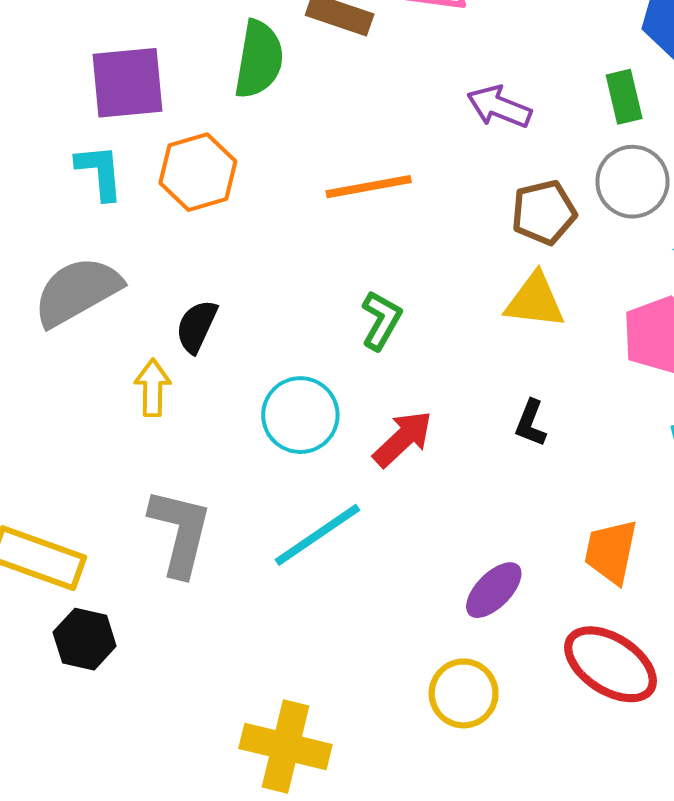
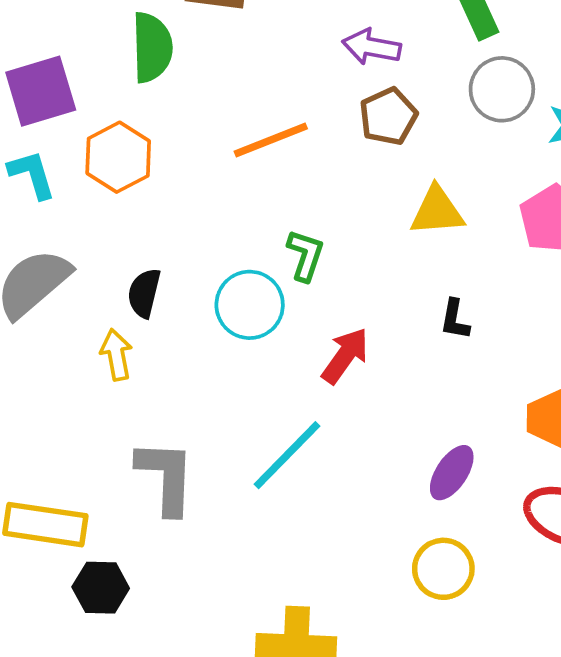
brown pentagon: (544, 212) -> (388, 116), moved
cyan circle: (300, 415) -> (250, 305), moved

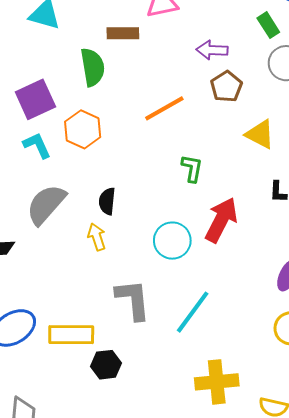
yellow triangle: (437, 211) -> (260, 134), turned 40
cyan circle: (250, 305) -> (172, 241), moved
red arrow: (345, 356) -> (221, 220), size x1.4
cyan line: (287, 455) -> (193, 312), moved

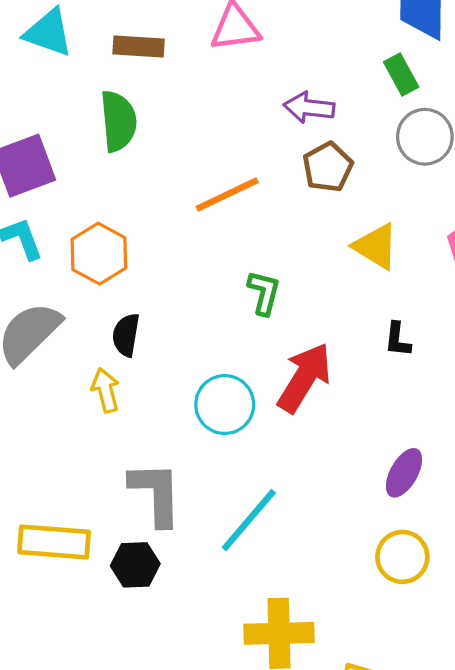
brown rectangle: (123, 33) -> (139, 47), moved
orange hexagon: (83, 129) -> (99, 254), moved
black hexagon: (106, 365) -> (135, 565), moved

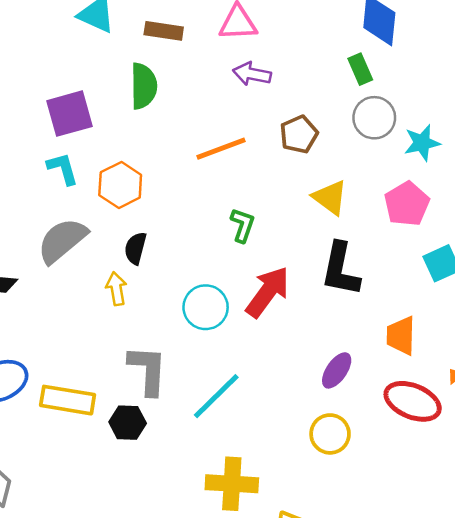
purple arrow: (309, 108) -> (252, 74), moved
black L-shape: (398, 339) -> (340, 269), size x2.0

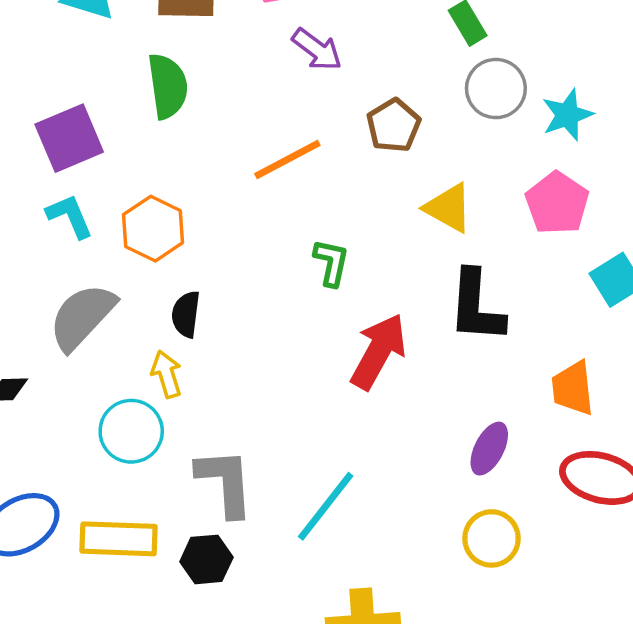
purple arrow: (252, 74) -> (317, 50), turned -147
cyan circle: (206, 307) -> (131, 431), moved

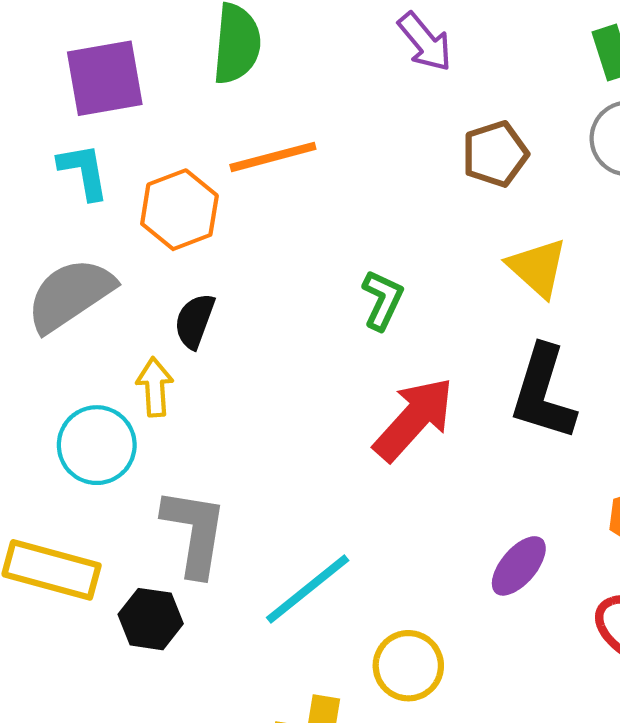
orange line: (287, 159) -> (273, 157), moved
yellow circle: (491, 538) -> (408, 666), moved

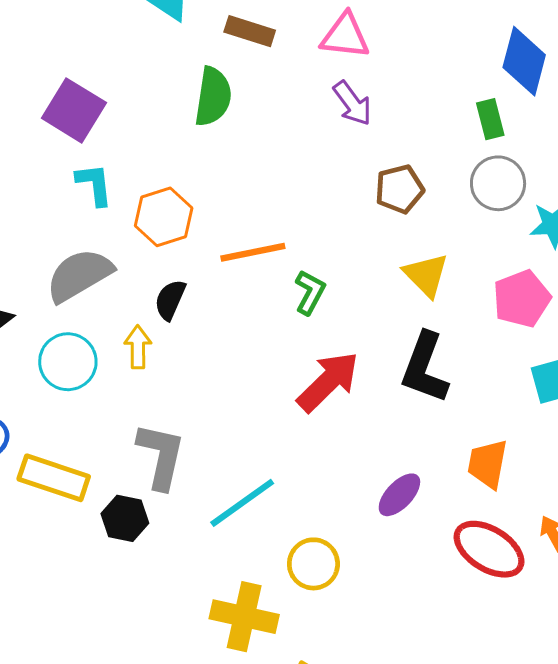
purple square: (105, 78) -> (74, 110), moved, turned 38
orange line: (273, 157) -> (253, 252), moved
cyan circle: (97, 445) -> (68, 362), moved

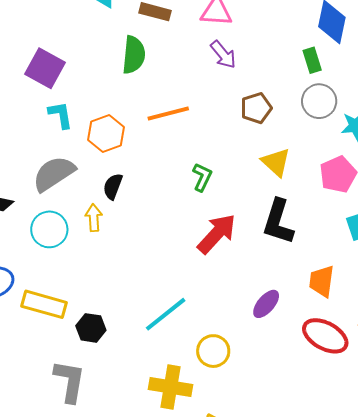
orange line: (253, 252) -> (168, 113), moved
gray L-shape: (161, 456) -> (70, 381), moved

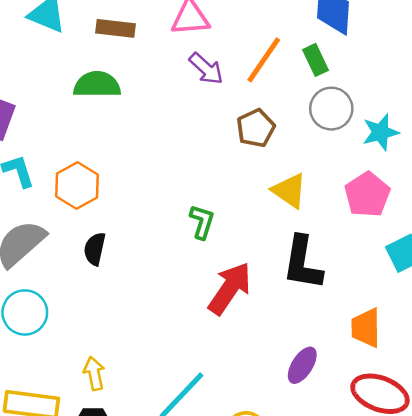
green semicircle: (134, 55) -> (97, 85), turned -87
orange line: (168, 113) -> (264, 60), moved, turned -33
yellow arrow: (94, 218) -> (94, 373), moved

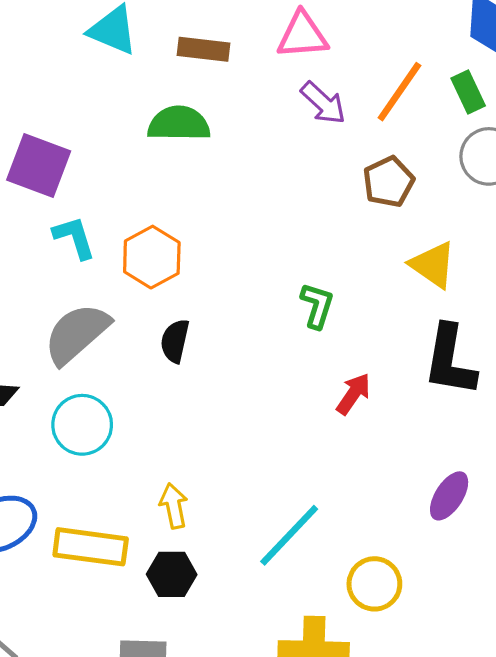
red arrow: (230, 288) -> (353, 394), size x0.6

